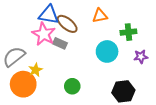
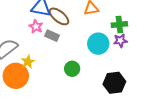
pink star: (44, 34) -> (36, 27), size x0.6
purple star: (141, 57) -> (120, 41), moved
green circle: (72, 86) -> (72, 69), moved

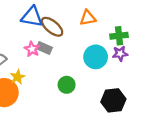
pink star: (36, 27) -> (32, 49), moved

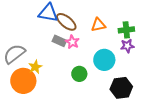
orange triangle: (88, 18) -> (98, 25), moved
pink star: (32, 49) -> (72, 42), moved
cyan circle: (96, 57) -> (104, 60), moved

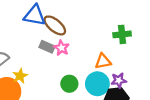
orange triangle: (98, 25) -> (103, 61), moved
purple star: (127, 46) -> (119, 80), moved
cyan circle: (104, 60) -> (97, 84), moved

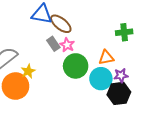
gray rectangle: (47, 47) -> (53, 44), turned 32
green circle: (69, 84) -> (76, 66), moved, size x1.5

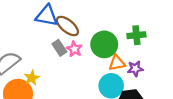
green circle: (76, 66) -> (104, 44), moved
purple star: (121, 75) -> (135, 69), moved

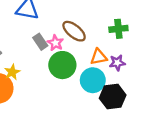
brown ellipse: (67, 26) -> (74, 31), moved
green circle: (104, 44) -> (62, 65), moved

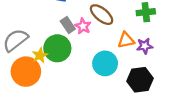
green circle: (62, 65) -> (57, 48), moved
cyan circle: (93, 80) -> (105, 63), moved

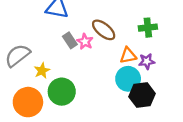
green circle: (57, 48) -> (62, 92), moved
cyan circle: (105, 63) -> (128, 79), moved
orange circle: (26, 72) -> (28, 102), moved

